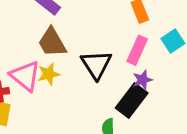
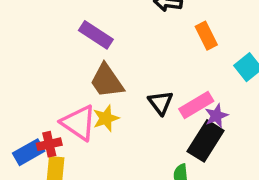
pink rectangle: (137, 50) -> (196, 105), moved, turned 40
black triangle: (96, 65) -> (161, 103), size x0.7

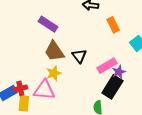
black triangle: (161, 103) -> (79, 56), moved
pink triangle: (79, 123) -> (44, 90), moved, turned -30

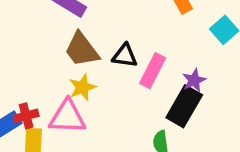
black triangle: (79, 56) -> (125, 56), turned -42
pink rectangle: (107, 66) -> (153, 71), moved, turned -30

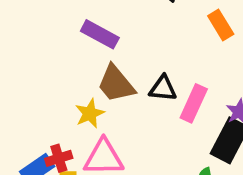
yellow star: (82, 87) -> (90, 113), moved

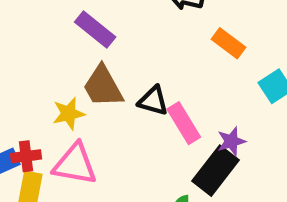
orange rectangle: (221, 25) -> (229, 43), turned -32
pink rectangle: (194, 103) -> (184, 123), turned -66

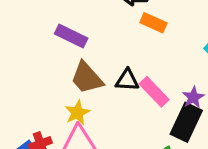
orange rectangle: (229, 43) -> (153, 23), moved
yellow star: (69, 114) -> (77, 113), moved

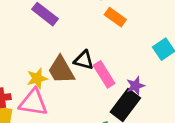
brown trapezoid: (87, 78) -> (61, 70), moved

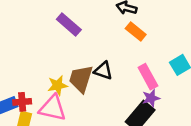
brown trapezoid: (61, 70) -> (81, 79), turned 44
pink rectangle: (104, 74) -> (148, 77), moved

